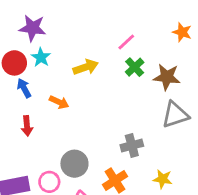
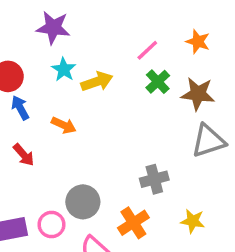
purple star: (33, 28) -> (53, 28), moved
orange star: (182, 32) -> (198, 42), moved
cyan star: (41, 57) -> (64, 69), moved
red arrow: (27, 126) -> (24, 155), turned -36

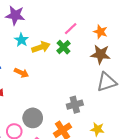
orange star: (198, 42) -> (100, 32), moved
green cross: (158, 82) -> (64, 47), moved

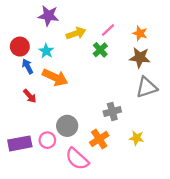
cyan star: (21, 40) -> (46, 51), moved
yellow arrow: (41, 47) -> (76, 33), moved
orange arrow: (21, 73) -> (55, 77), size x1.6

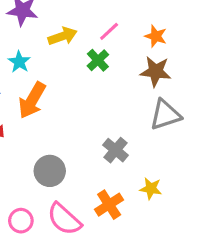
orange arrow: (55, 77) -> (32, 100), turned 95
gray cross: (112, 112) -> (116, 150), turned -35
orange cross: (99, 139) -> (109, 205), moved
pink circle: (47, 140) -> (21, 221), moved

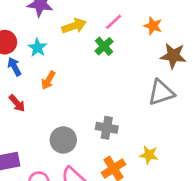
brown star: (156, 71) -> (173, 56), moved
orange arrow: (32, 100) -> (48, 80), size x0.6
gray cross: (116, 150) -> (107, 128), moved, turned -30

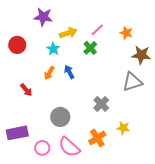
cyan star: (37, 48) -> (53, 49), moved
blue arrow: (14, 67) -> (69, 72), moved
gray cross: (107, 128) -> (101, 104), moved, turned 35

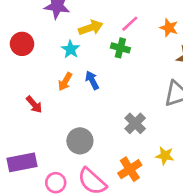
green cross: (90, 48) -> (120, 48), turned -32

